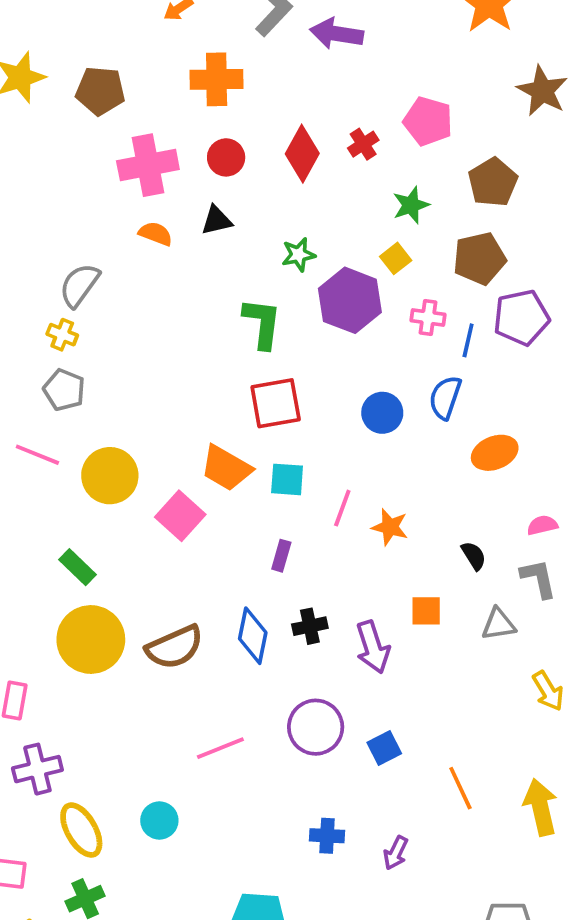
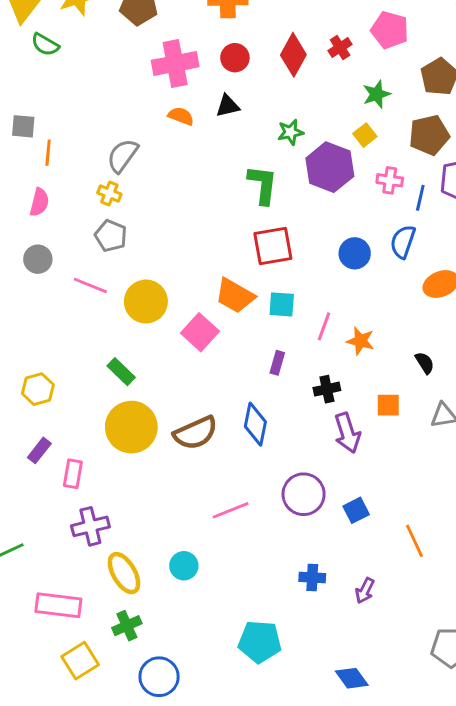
black cross: (310, 626) -> (327, 389), moved

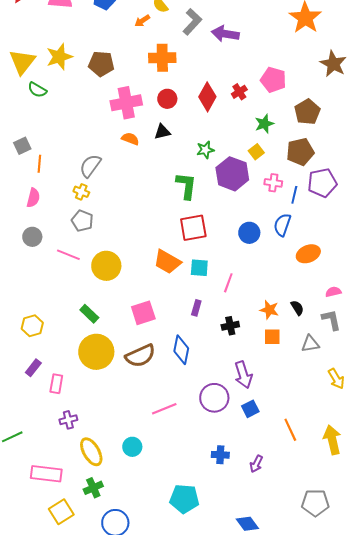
gray square: (23, 126) -> (22, 146), turned -30
pink square: (200, 332) -> (143, 313), moved, turned 30
orange star: (361, 341) -> (269, 310), moved
purple arrow: (347, 433) -> (243, 375), moved
purple cross: (90, 526) -> (68, 420), size x0.7

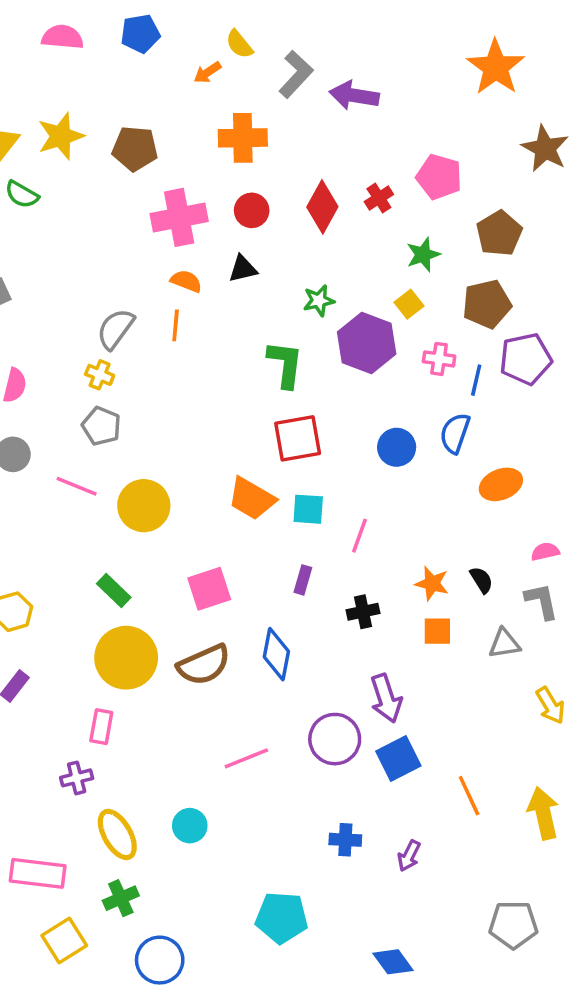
orange line: (39, 164) -> (176, 325), moved
pink rectangle: (56, 384) -> (101, 727), moved
blue square: (250, 409) -> (398, 758), size x1.4

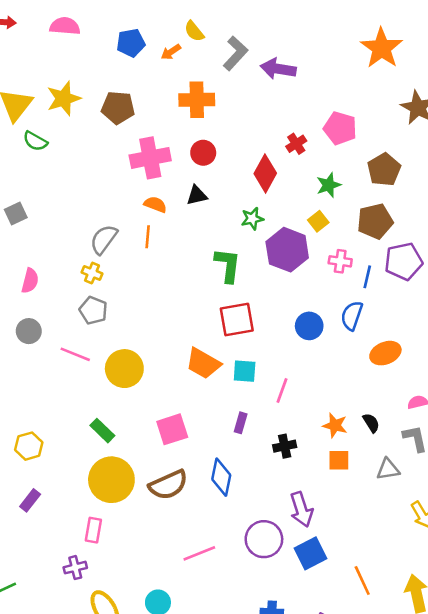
blue pentagon: (140, 34) -> (131, 43), moved
red diamond: (322, 207) -> (265, 173), moved

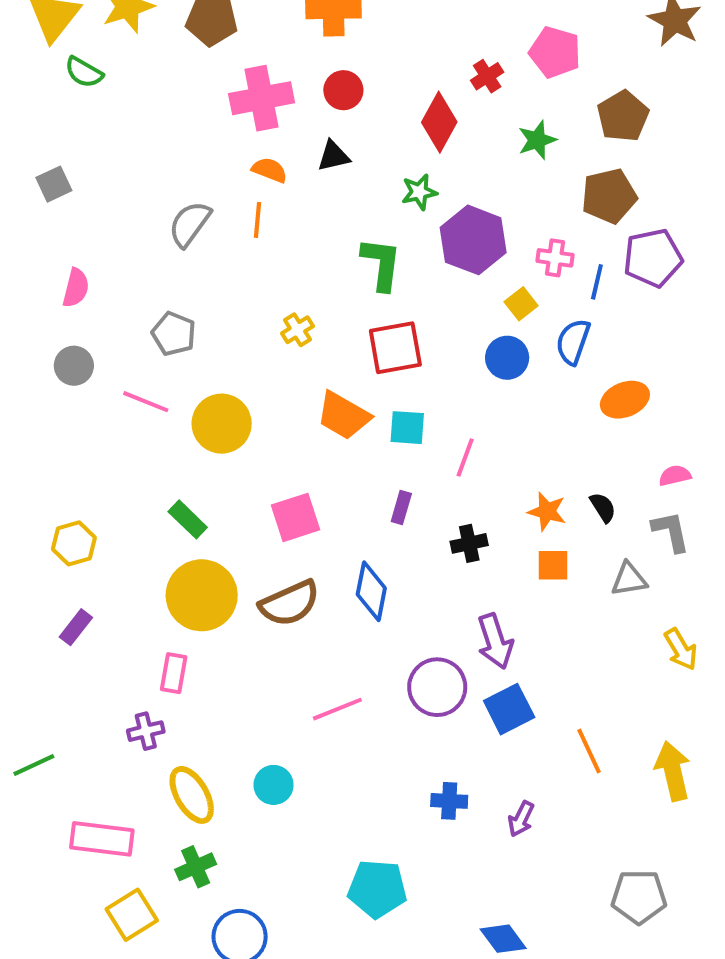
yellow square: (318, 221) -> (521, 304), moved
yellow cross: (92, 273) -> (297, 330), moved, turned 36

